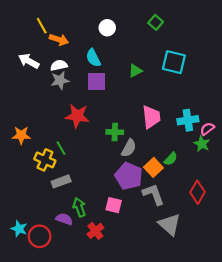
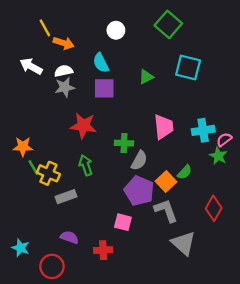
green square: (156, 22) -> (168, 24), size x1.6
green line: (61, 148) -> (33, 168), moved
green arrow: (79, 207) -> (86, 165), moved
red cross: (95, 231) -> (103, 250), turned 35
red circle: (40, 236) -> (52, 266), moved

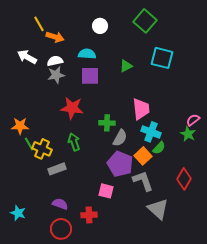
cyan semicircle: (101, 63) -> (87, 54), turned 120
cyan cross: (203, 130) -> (151, 132), moved, turned 30
red circle: (52, 266) -> (61, 229), moved

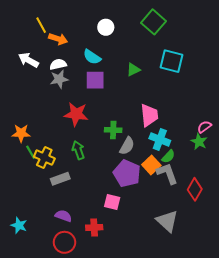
cyan semicircle: (87, 54) -> (92, 57), turned -150
gray L-shape: (143, 181) -> (167, 173), moved

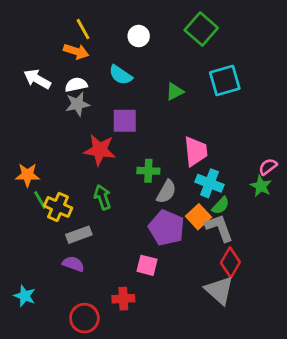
yellow line: (41, 25) -> (83, 29), moved
cyan square: (171, 61) -> (225, 80), turned -30
purple square: (95, 80) -> (125, 121), moved
red diamond: (195, 189) -> (230, 263), moved
purple semicircle: (63, 216) -> (73, 264), moved

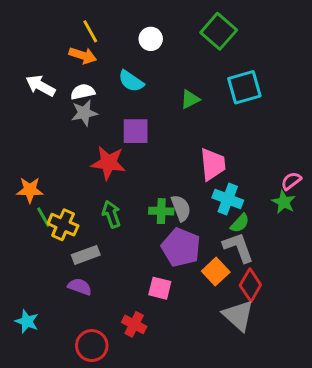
green cross: (148, 171) -> (161, 211), moved
gray semicircle: (166, 192) -> (181, 208), turned -50
orange square: (198, 217) -> (216, 272), moved
red cross: (123, 299) -> (134, 324), turned 30

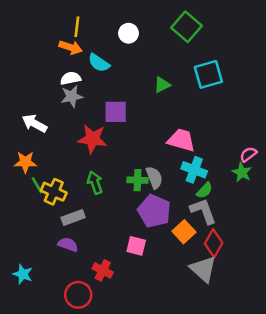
yellow line: (90, 31) -> (77, 27), turned 36
cyan semicircle: (131, 81) -> (99, 63), moved
white arrow: (40, 86) -> (34, 123), moved
pink trapezoid: (213, 164) -> (181, 140), turned -68
red cross: (134, 324) -> (103, 270), moved

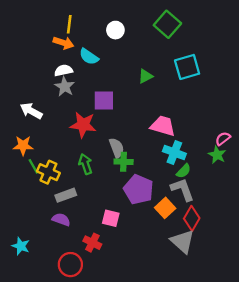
gray star: (72, 96) -> (65, 87), turned -30
gray semicircle: (154, 178) -> (117, 148), moved
pink square: (136, 246) -> (111, 218), moved

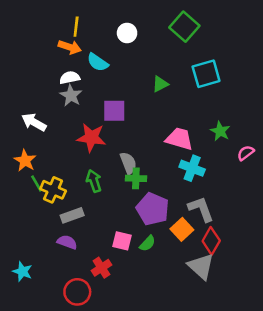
orange star: (23, 146) -> (25, 161), turned 30
green star: (217, 155) -> (220, 131), moved
green semicircle: (184, 171) -> (147, 243), moved
red cross: (92, 243) -> (102, 268), turned 30

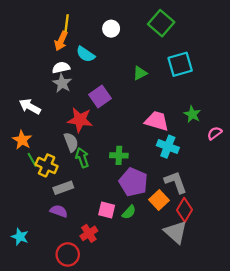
orange arrow: (70, 47) -> (61, 41), turned 96
purple square: (114, 111) -> (100, 96), turned -35
gray semicircle: (128, 163) -> (71, 142), moved

